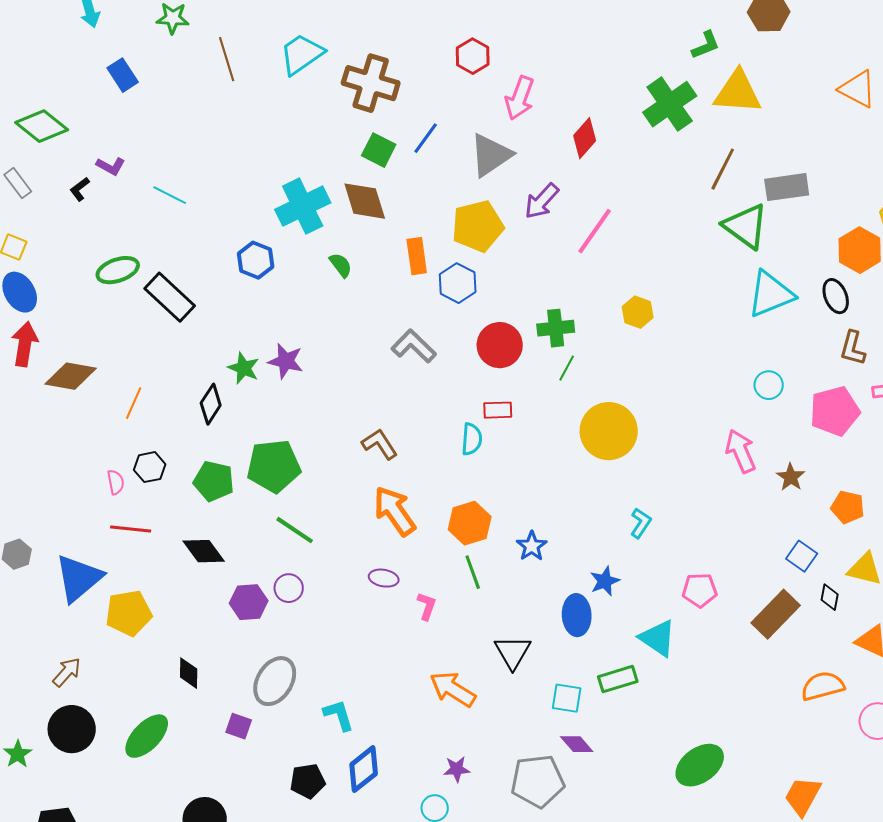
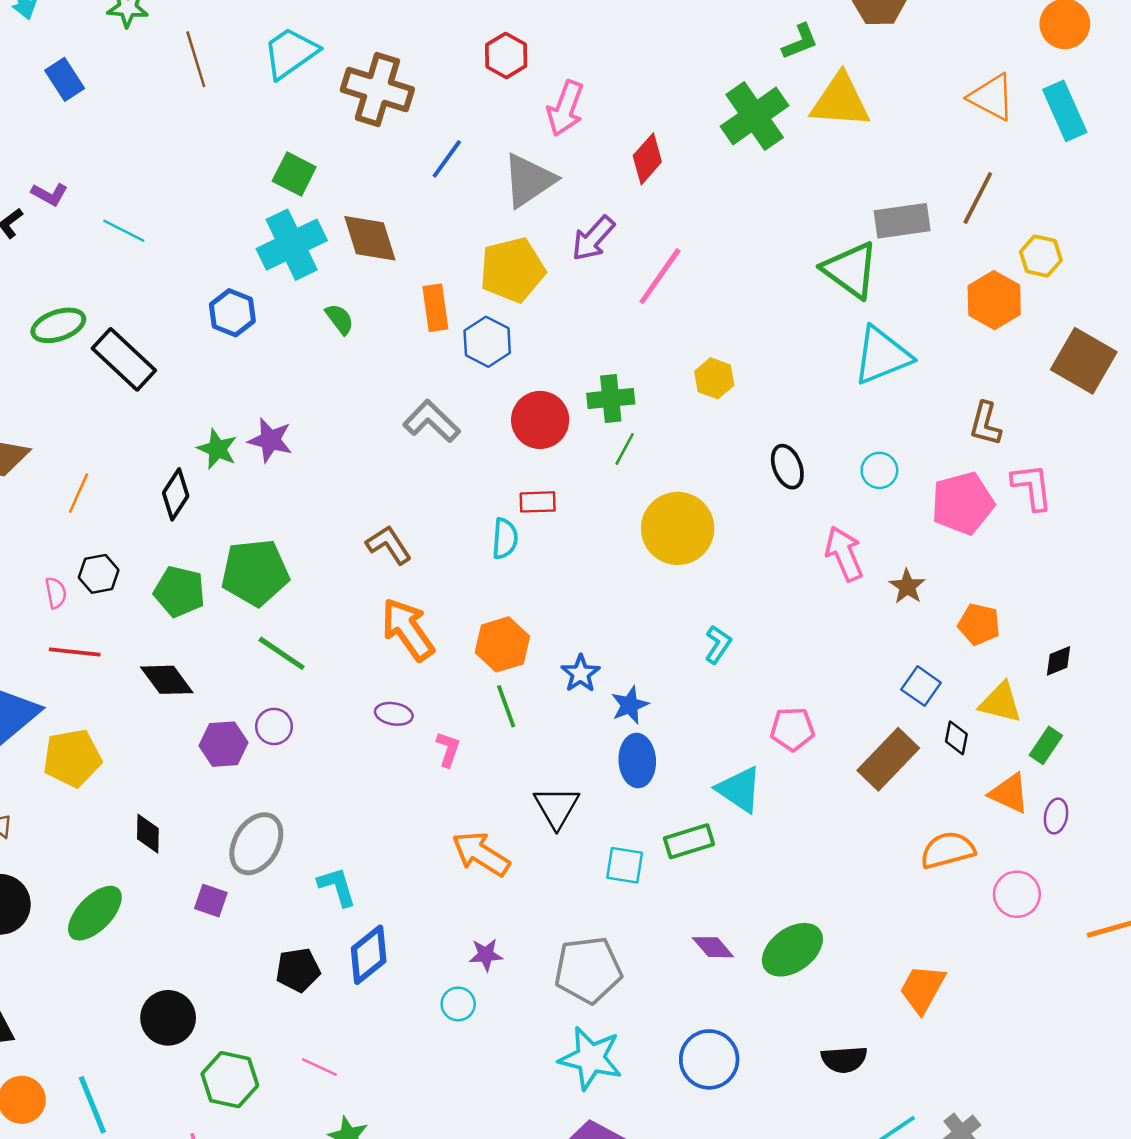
green square: (379, 150) -> (294, 174), moved
brown line: (723, 169) -> (978, 198), moved
black ellipse: (836, 296) -> (787, 467), moved
blue star: (605, 581) -> (630, 705), moved
purple diamond: (577, 744) -> (713, 947), moved

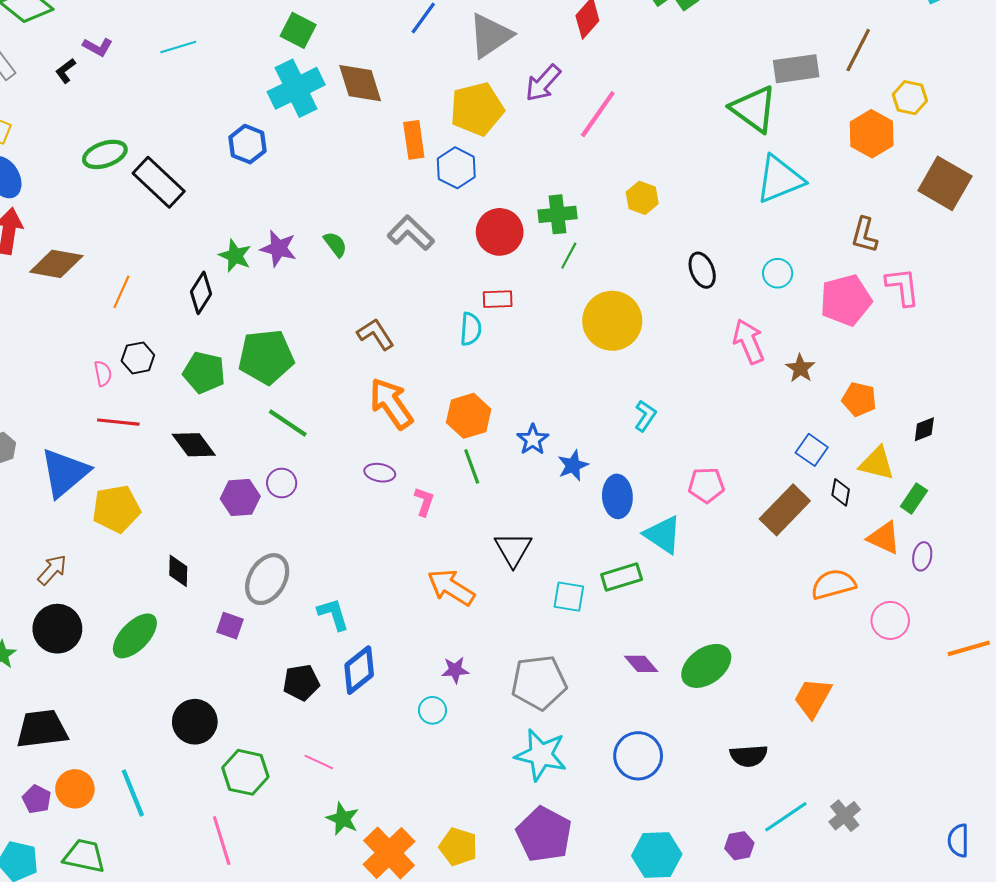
cyan line: (124, 231) -> (178, 47), moved, turned -44
green semicircle: (340, 319) -> (335, 244), moved
blue ellipse: (637, 761) -> (617, 496), moved

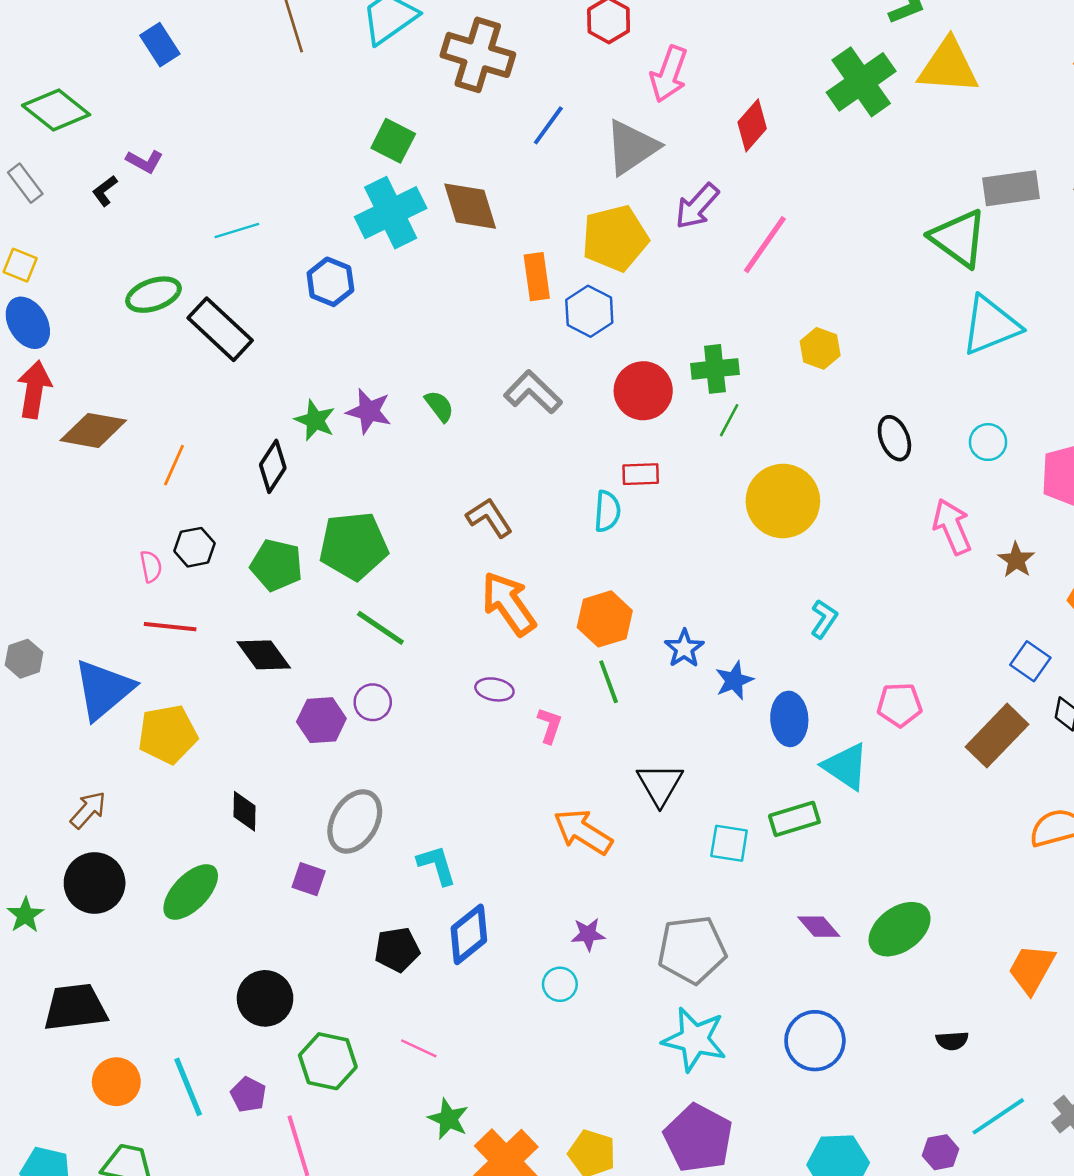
cyan line: (178, 47) -> (237, 231), moved
black semicircle: (749, 756) -> (952, 1041), size x0.7
purple pentagon: (37, 799) -> (248, 1095), moved

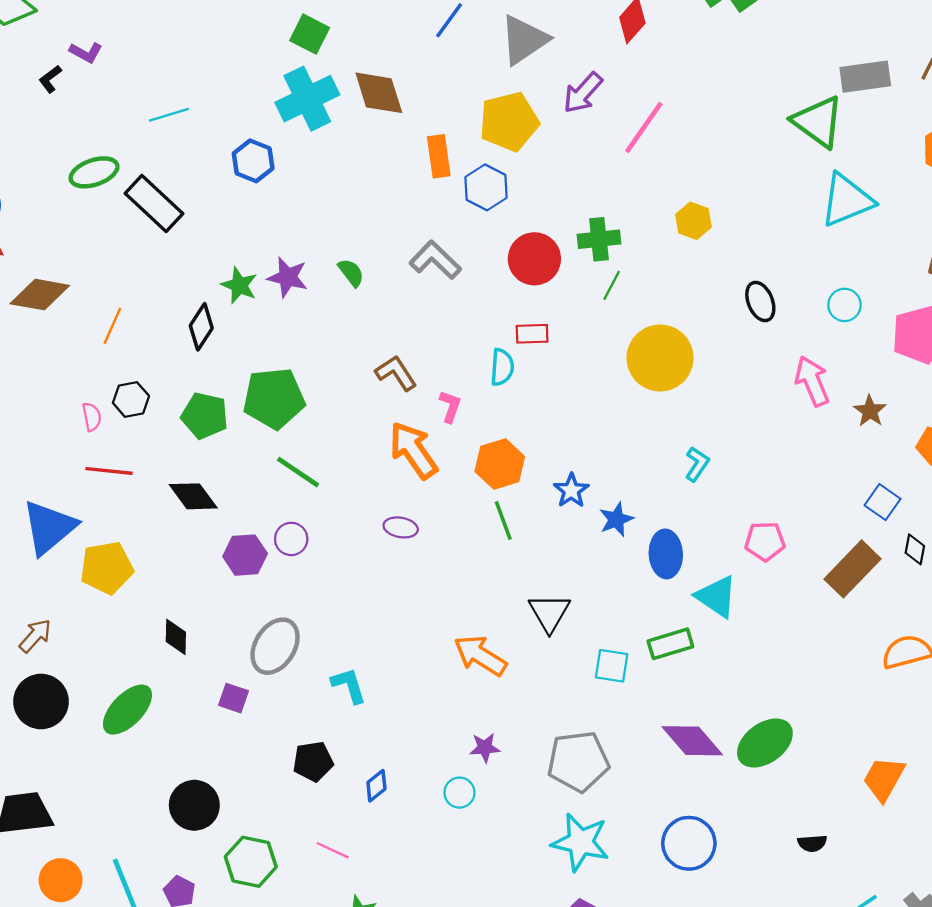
pink L-shape: (550, 725) -> (450, 406), moved
purple diamond: (819, 927) -> (692, 741), size x1.6
blue diamond: (469, 934) -> (376, 786), moved, size x0.6

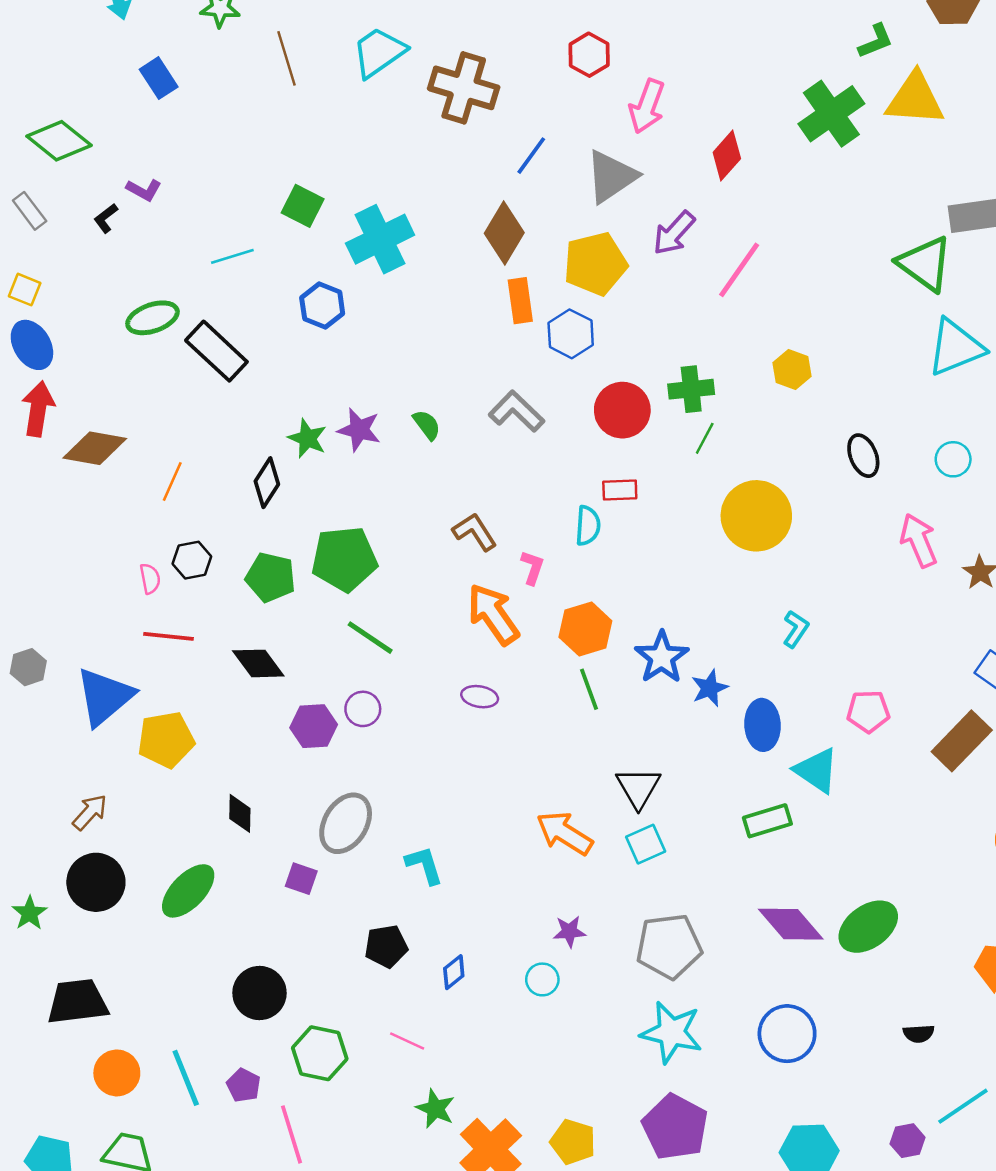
green square: (310, 34) -> (303, 206), moved
brown diamond: (379, 93) -> (504, 233), moved, turned 48
blue star: (571, 491) -> (662, 657), size x1.4
cyan square: (612, 666) -> (646, 844), moved, turned -33

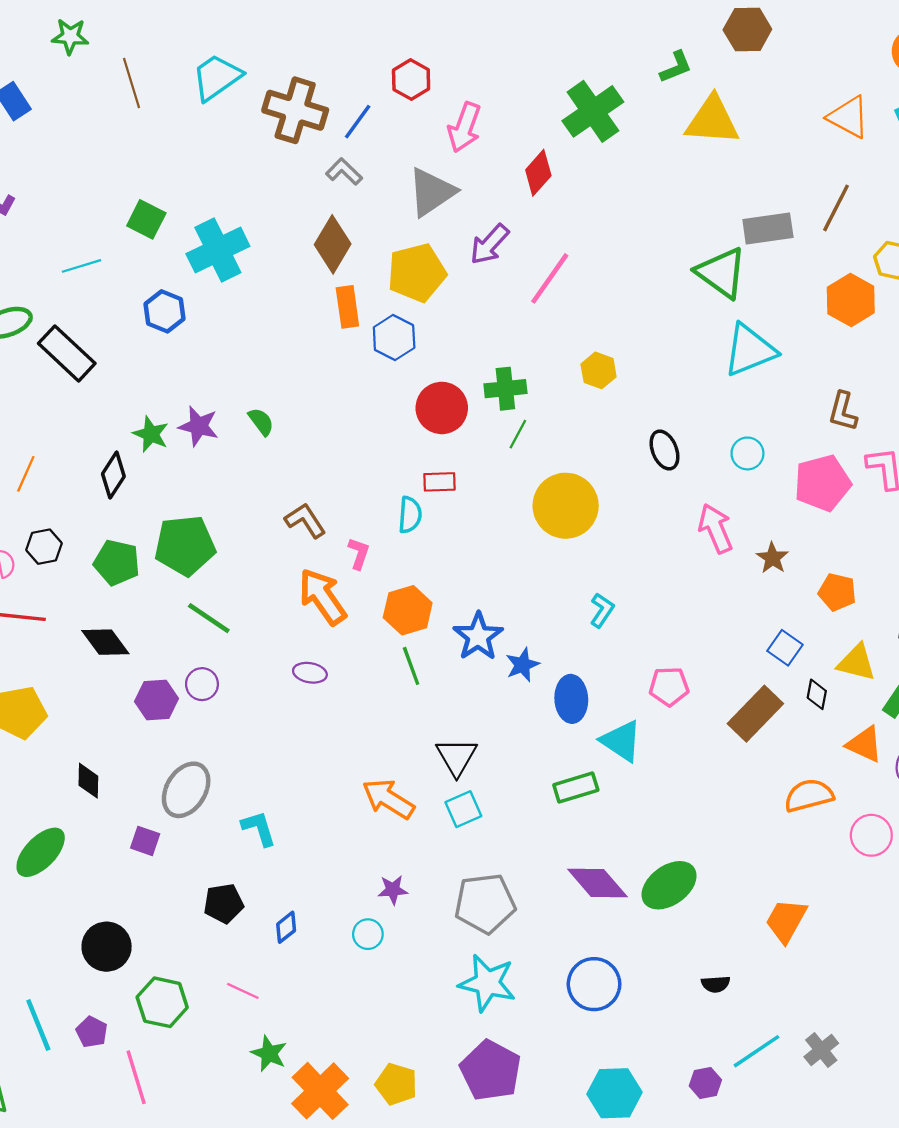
green cross: (831, 114) -> (593, 111), moved
blue line: (531, 156) -> (358, 122), moved
gray L-shape: (517, 411) -> (344, 172), moved, size x0.7

